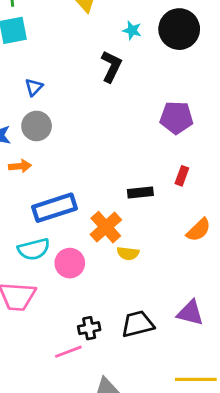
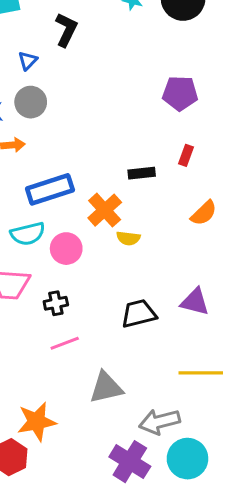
black L-shape: (111, 66) -> (66, 30), moved
black cross: (89, 328) -> (56, 303), moved

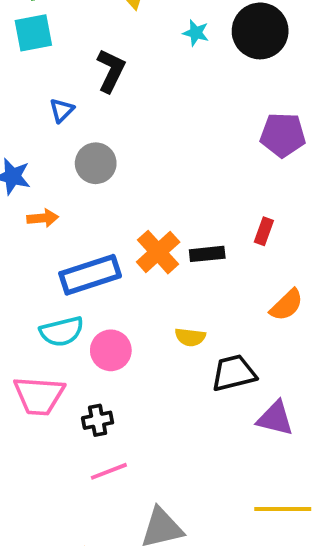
purple pentagon: (180, 93) -> (283, 135), moved
gray circle: (31, 102) -> (96, 163), moved
orange cross: (105, 210) -> (158, 252), moved
black trapezoid: (139, 314) -> (234, 373), moved

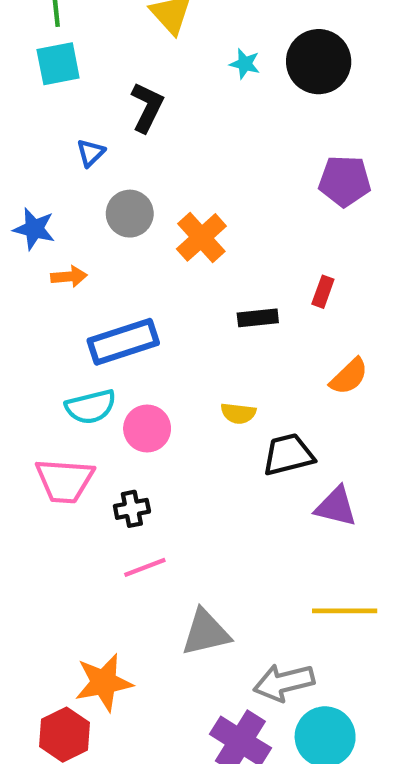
orange cross: (158, 252) -> (201, 237), moved

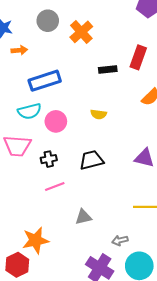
red rectangle: (323, 292) -> (138, 57), size x1.6
black trapezoid: (288, 455) -> (91, 160), moved
gray triangle: (206, 633) -> (83, 217), size x0.7
gray arrow: (284, 682) -> (120, 240), size x0.6

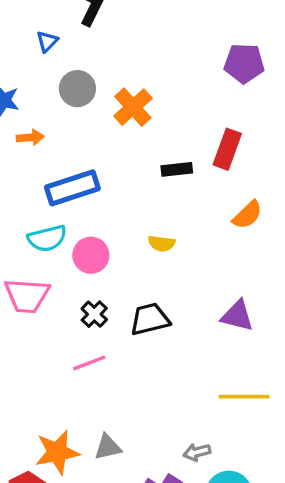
black cross: (49, 159) -> (94, 314), moved, turned -35
gray triangle: (83, 217) -> (108, 447), moved

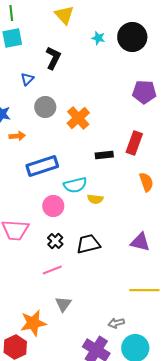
orange semicircle: (247, 215) -> (146, 182), turned -66
cyan semicircle: (47, 238) -> (75, 185), moved
gray triangle: (108, 447) -> (63, 304), moved, turned -42

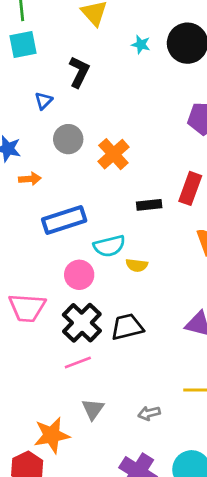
black cross: (55, 241) -> (82, 323), size x1.8
gray arrow: (116, 323) -> (149, 413), moved

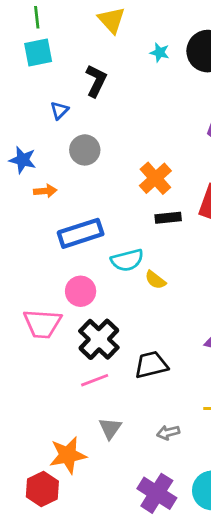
orange cross: (113, 154) -> (155, 178), moved
yellow semicircle: (137, 265) -> (155, 280), turned 30
pink circle: (79, 275) -> (81, 291), moved
black trapezoid: (127, 327) -> (151, 365), moved

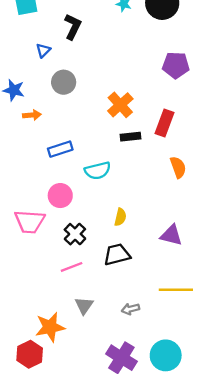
blue rectangle: (81, 233) -> (60, 149), size x0.7
yellow semicircle: (155, 280) -> (120, 217), moved, turned -114
black cross: (99, 339) -> (75, 234), size x0.7

